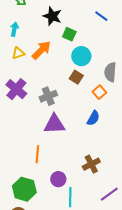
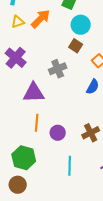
gray cross: (48, 96) -> (58, 69), moved
purple triangle: (54, 124) -> (34, 93), moved
purple circle: (58, 179) -> (58, 133), moved

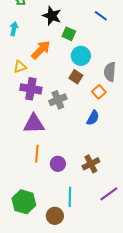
yellow triangle: (18, 22) -> (20, 67), moved
purple cross: (16, 58) -> (31, 89), moved, turned -30
green hexagon: (24, 158) -> (24, 202), moved
brown circle: (18, 185) -> (55, 216), moved

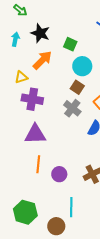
black star: (52, 16) -> (40, 33), moved
gray cross: (58, 100) -> (72, 108), moved, turned -30

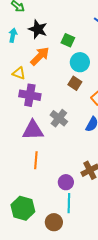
yellow triangle: (21, 77) -> (19, 73), turned 40
gray cross: (72, 108) -> (59, 118), moved
purple circle: (59, 174) -> (66, 182), moved

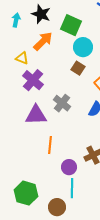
green square: (68, 40) -> (71, 25), size x1.5
purple cross: (30, 95) -> (33, 80), turned 30
orange line: (36, 160) -> (50, 145), moved

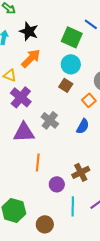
green square: (71, 25) -> (72, 37), moved
cyan line: (72, 188) -> (73, 206), moved

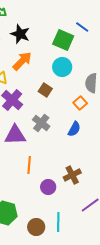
brown square: (66, 85) -> (45, 90), moved
cyan line: (73, 206) -> (58, 222), moved

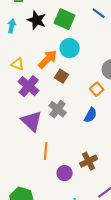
green square: (63, 40) -> (65, 19), moved
orange arrow: (22, 61) -> (48, 59), moved
cyan circle: (62, 67) -> (70, 48), moved
purple triangle: (15, 135) -> (32, 121), turned 45

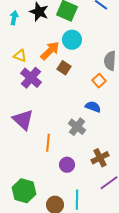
gray cross: (58, 109) -> (77, 127), moved
blue semicircle: (91, 115) -> (93, 107), turned -98
purple triangle: (32, 121) -> (23, 120), moved
brown cross: (89, 161) -> (100, 158), moved

